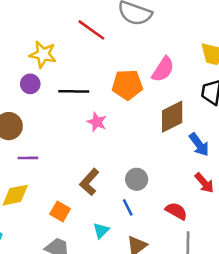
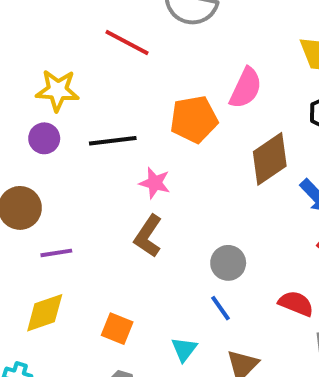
brown L-shape: (89, 182) -> (148, 236), moved

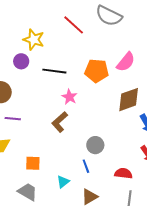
red semicircle: (296, 303) -> (123, 173), turned -30
orange square: (117, 329) -> (33, 163), turned -35

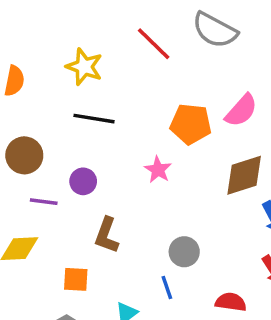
purple circle: (21, 61) -> (83, 181), moved
black line: (54, 71) -> (94, 119), moved
pink star: (70, 97) -> (158, 170), moved
brown L-shape: (60, 122) -> (107, 235), moved, turned -30

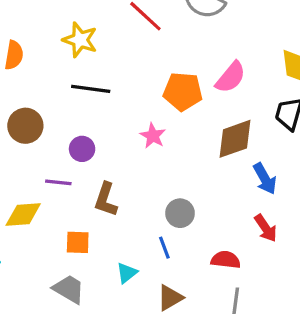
purple line: (44, 202) -> (58, 182), moved

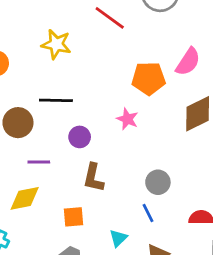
black line: (91, 89) -> (56, 100), moved
purple circle: (82, 149) -> (80, 137), moved
purple line: (58, 182) -> (39, 162), moved

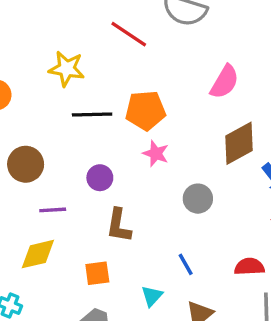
orange pentagon: (149, 78) -> (145, 110), moved
black line: (56, 100) -> (92, 114), moved
gray circle: (158, 182) -> (198, 199), moved

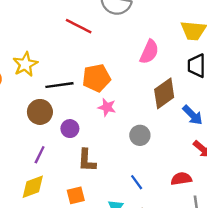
yellow star: (67, 69) -> (25, 64), moved, turned -30
brown circle: (26, 164) -> (40, 112), moved
purple line: (53, 210) -> (40, 155), turned -54

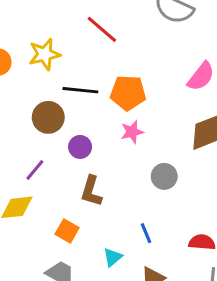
red line: (79, 26) -> (102, 29), moved
pink star: (107, 107) -> (132, 132), turned 30
orange square: (76, 195) -> (67, 231), turned 30

